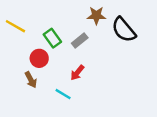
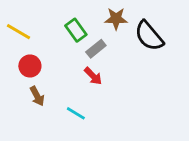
green rectangle: (52, 38) -> (76, 30), moved
red circle: (39, 58) -> (30, 66), moved
red arrow: (77, 73) -> (93, 76), moved, turned -84

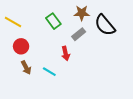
gray rectangle: (96, 49) -> (79, 34), moved
red arrow: (93, 76) -> (65, 53), turned 32
cyan line: (76, 113) -> (49, 72), moved

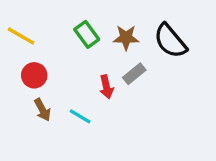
brown star: (82, 13) -> (126, 38), moved
gray rectangle: (79, 34) -> (134, 74), moved

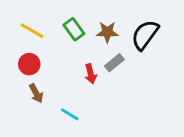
yellow line: (21, 36) -> (32, 31), moved
black semicircle: (170, 41) -> (145, 35), turned 76
cyan line: (80, 116) -> (70, 114), moved

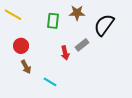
green rectangle: (74, 29) -> (53, 21), turned 42
yellow line: (32, 31) -> (13, 15), moved
brown star: (107, 32) -> (77, 13), moved

